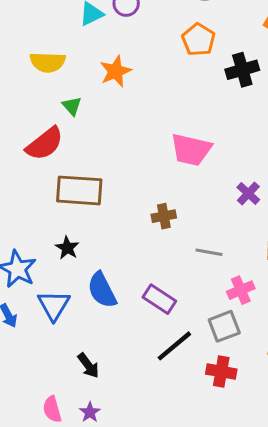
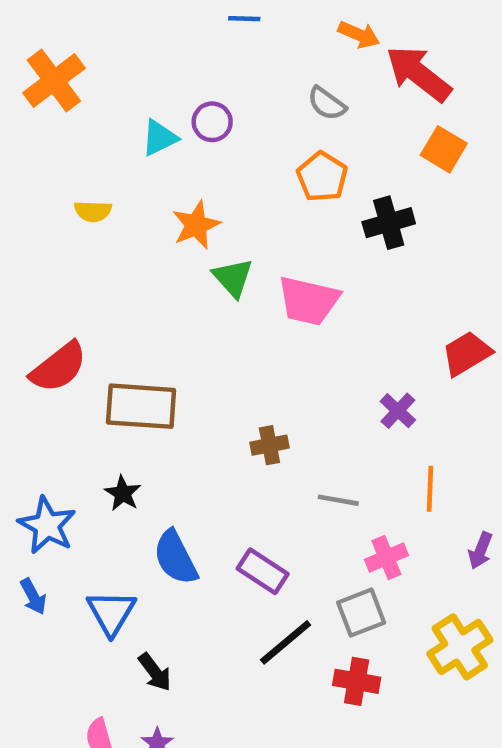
yellow semicircle: (48, 62) -> (93, 211), size x0.7
green triangle: (72, 106) -> (233, 278), moved, size x1.4
red semicircle: (45, 144) -> (59, 367), moved
pink trapezoid: (191, 150) -> (308, 301), moved
blue triangle: (54, 305) -> (111, 613), moved

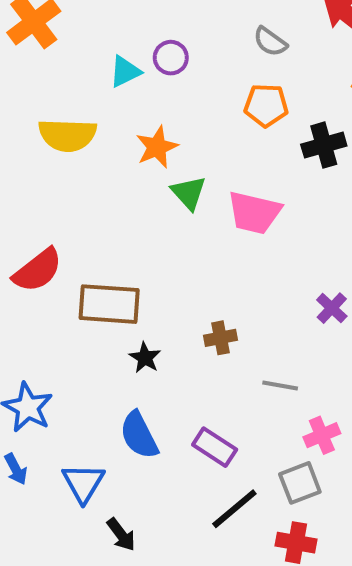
orange pentagon: (322, 177) -> (266, 105), turned -30
yellow semicircle: (93, 211) -> (67, 135), size x1.8
black star: (123, 493) -> (145, 358), moved

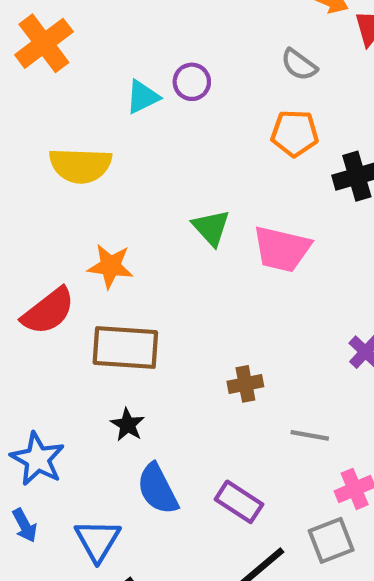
orange star: (157, 147) -> (110, 266), moved, turned 30
black star: (145, 358) -> (128, 425), moved

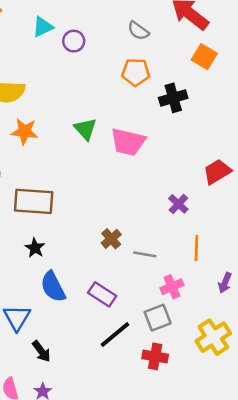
cyan triangle: (143, 97) -> (43, 27), moved
orange star: (110, 266) -> (25, 132), moved
brown cross: (245, 384) -> (111, 239), moved, turned -30

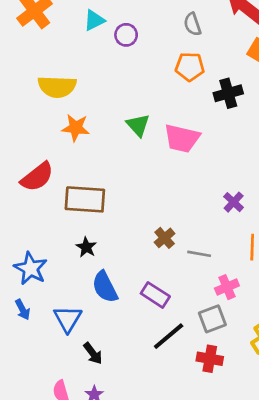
gray semicircle: (138, 31) -> (192, 24), turned 35

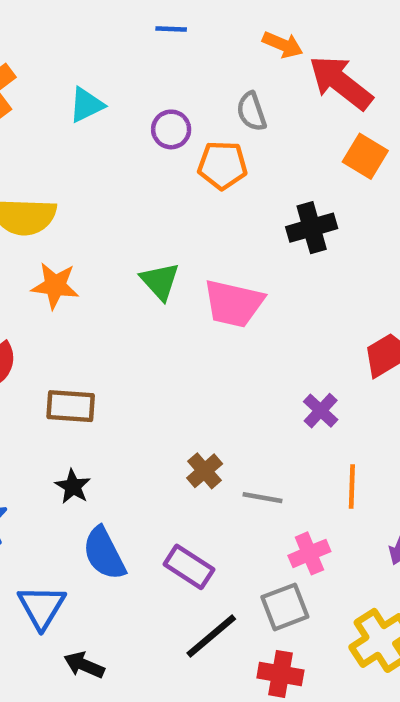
purple circle: (126, 35) -> (171, 129), moved
orange pentagon: (190, 67) -> (222, 165), moved
brown rectangle: (85, 199) -> (71, 406), size x0.7
black arrow: (93, 353) -> (84, 665), turned 150

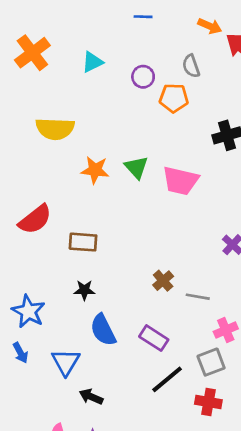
orange star: (55, 286) -> (95, 170), moved
black star: (73, 486) -> (84, 290), turned -30

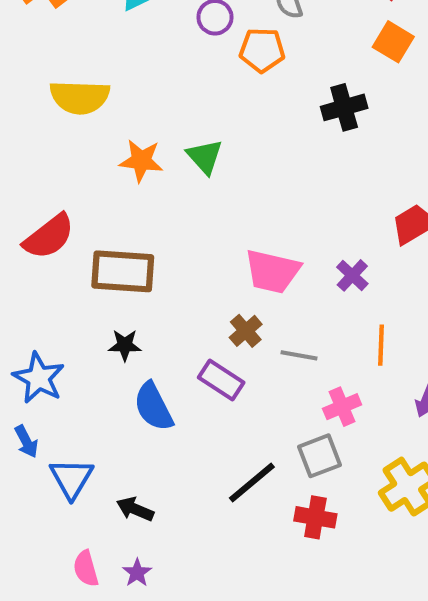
pink trapezoid: (180, 181) -> (272, 271), moved
brown rectangle: (83, 242) -> (123, 271), size x1.4
purple rectangle: (154, 338) -> (221, 380), moved
blue triangle: (66, 362) -> (71, 478), moved

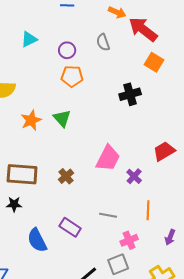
orange pentagon: (262, 50) -> (72, 76), moved
orange star: (141, 161) -> (31, 120), turned -30
pink trapezoid: (272, 271) -> (108, 158), moved, turned -76
brown cross: (246, 331) -> (66, 176), moved
black star: (125, 345) -> (14, 204), moved

